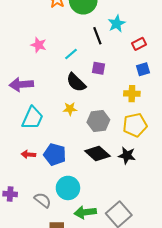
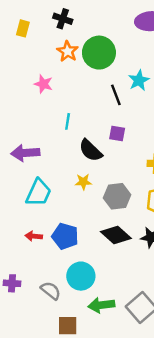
pink star: (39, 45) -> (43, 84), moved
cyan line: (71, 54) -> (68, 121), moved, turned -40

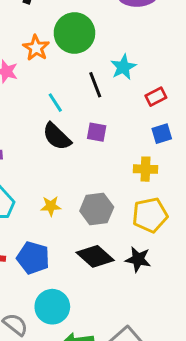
orange star: (68, 51) -> (36, 48), moved
cyan line: (68, 121) -> (55, 103), moved, turned -42
black semicircle: (91, 150) -> (57, 137), moved
yellow star: (83, 182) -> (51, 206), moved

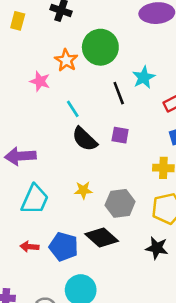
cyan line: (55, 103) -> (73, 109), moved
yellow star: (51, 206) -> (83, 190), moved
black diamond: (95, 256) -> (102, 237), moved

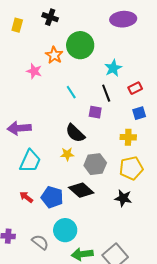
black line: (119, 93) -> (106, 93), moved
cyan line: (73, 109) -> (71, 92), moved
black semicircle: (85, 139) -> (75, 133), moved
red arrow: (29, 247) -> (26, 197), turned 32

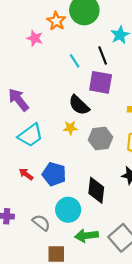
black line: (106, 93) -> (103, 55), moved
purple square: (95, 112) -> (101, 82), size x1.6
purple arrow: (19, 128) -> (19, 100), turned 55
cyan trapezoid: (30, 161) -> (30, 135), turned 30
black diamond: (81, 190) -> (96, 190), moved, turned 55

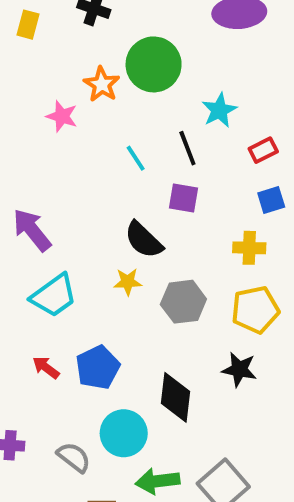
purple square: (101, 82) -> (183, 198), size x0.7
blue pentagon: (54, 174) -> (98, 367), turned 30

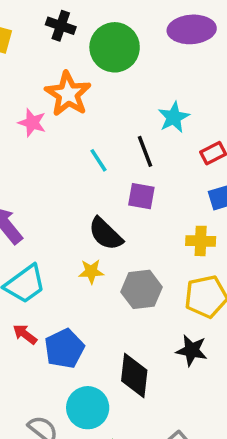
green circle: (154, 64) -> (115, 47), moved
orange star: (102, 84) -> (68, 94), size x1.4
red arrow: (46, 367) -> (25, 334), moved

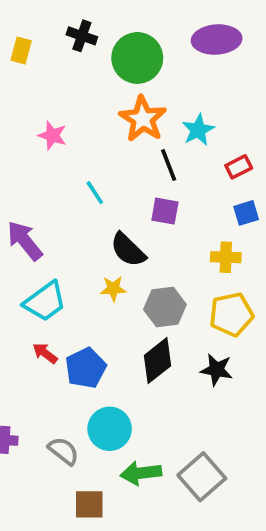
orange star: (68, 94) -> (143, 119), moved
cyan line: (98, 160) -> (95, 193), moved
black diamond: (134, 375) -> (158, 361), moved, turned 45

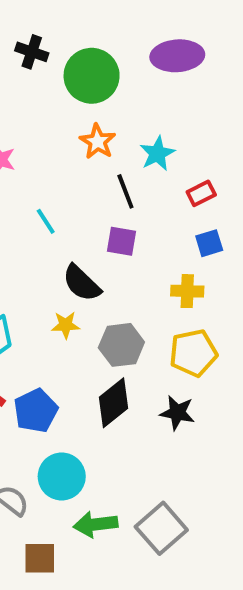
orange star: (143, 119) -> (98, 142), size x0.7

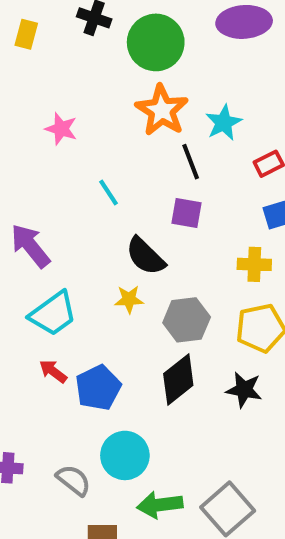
orange star: (98, 142) -> (162, 110), size x1.4

